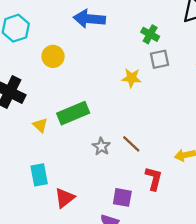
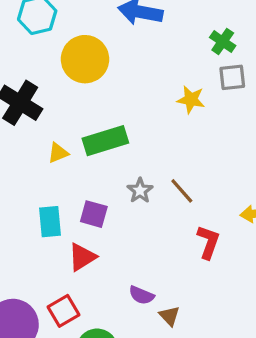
yellow circle: (53, 56) -> (85, 59), size x1.5
yellow triangle: (40, 125) -> (58, 153), turned 49
purple square: (122, 197) -> (94, 214), moved

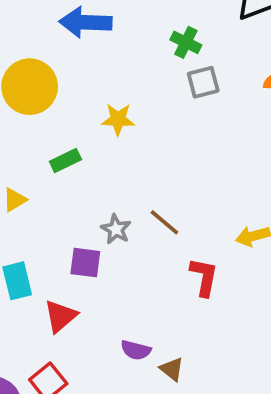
yellow star: (191, 100) -> (118, 119), moved
green rectangle: (105, 141) -> (65, 161), moved, size x0.6
purple square: (94, 214) -> (85, 263), moved

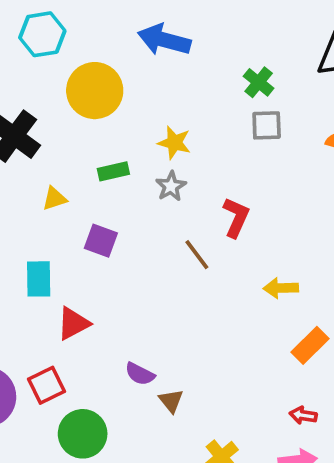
gray star: (116, 229) -> (171, 186), moved
purple square: (85, 263) -> (101, 241), moved
red L-shape: (204, 277) -> (236, 217), moved

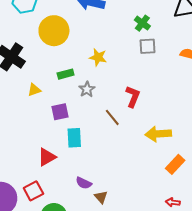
gray star: (171, 186) -> (87, 89), moved
purple square: (101, 241) -> (60, 112), turned -30
cyan rectangle: (39, 279) -> (74, 138), moved
yellow arrow: (281, 288) -> (158, 134), size x1.4

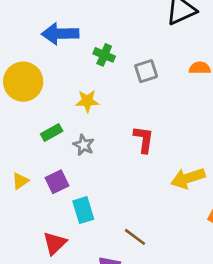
green cross: (142, 23) -> (104, 55), moved
yellow triangle: (34, 90) -> (20, 181), moved
brown line: (112, 117) -> (135, 237), moved

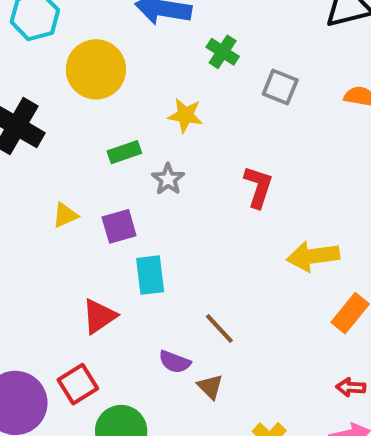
gray square: (146, 71) -> (280, 87), turned 30

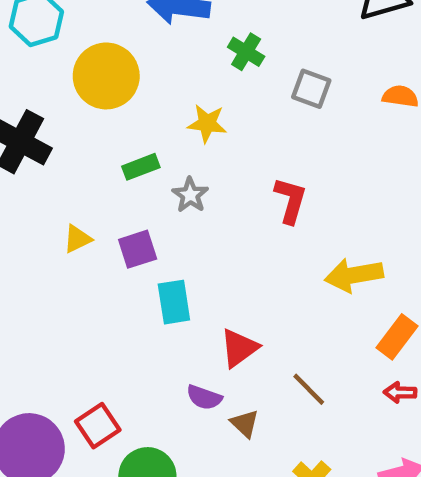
red triangle: (99, 316) -> (239, 348), moved
brown line: (219, 329) -> (309, 389), moved
red arrow: (351, 387) -> (400, 392), moved

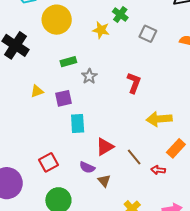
yellow star: (207, 124) -> (101, 30), moved
brown line: (309, 389) -> (134, 157), moved
red arrow: (400, 392) -> (158, 170), moved
red square: (98, 426) -> (48, 162), moved

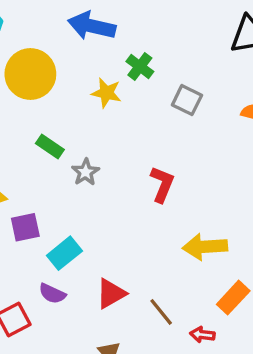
green rectangle: (68, 62) -> (50, 147), turned 49
purple square: (63, 98) -> (25, 227), moved
cyan rectangle: (78, 124) -> (64, 253), turned 54
purple semicircle: (87, 167) -> (52, 294), moved

